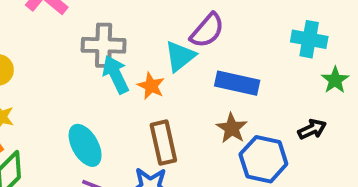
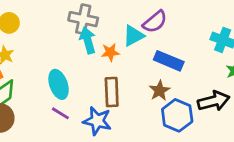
orange star: (151, 86) -> (110, 52), turned 30
black arrow: (312, 129) -> (214, 101), size x1.6

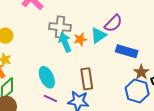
orange star: (110, 52) -> (80, 39), moved
brown star: (160, 91) -> (141, 72), moved

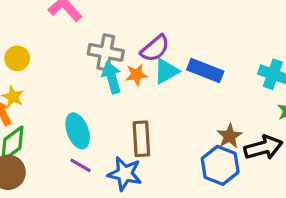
purple semicircle: (113, 23) -> (155, 48), moved
blue rectangle: (127, 51) -> (205, 71), moved

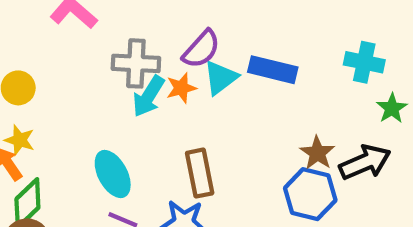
cyan arrow: (112, 78) -> (149, 96), turned -124

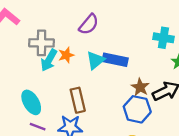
purple semicircle: (201, 49) -> (89, 24), moved
blue rectangle: (273, 70) -> (115, 60), moved
cyan triangle: (221, 78) -> (95, 60), moved

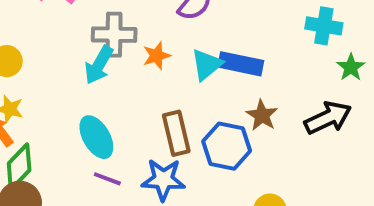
cyan arrow: (49, 60) -> (99, 65), moved
brown star: (140, 87) -> (262, 115), moved
blue hexagon: (137, 109) -> (227, 146), moved

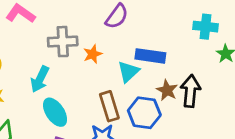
cyan arrow: (99, 65) -> (40, 79), moved
cyan triangle: (207, 65) -> (128, 72), moved
black arrow: (328, 118) -> (190, 91), moved, turned -56

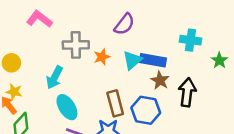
cyan cross: (205, 27) -> (191, 40), moved
cyan triangle: (128, 72) -> (132, 60), moved
brown star: (167, 90) -> (160, 80), moved

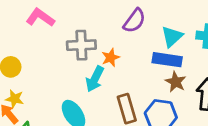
cyan triangle: (132, 60) -> (172, 36), moved
cyan arrow: (55, 78) -> (95, 79), moved

